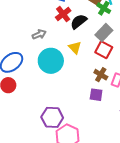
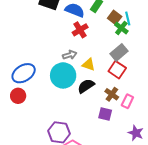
black semicircle: (79, 22) -> (86, 86), moved
gray arrow: (39, 34) -> (70, 55), moved
yellow triangle: (75, 48) -> (89, 65), turned -32

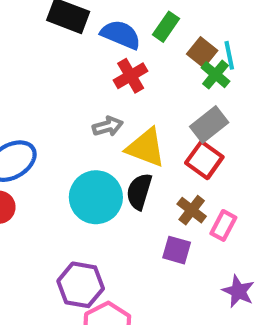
yellow triangle: (89, 65) -> (146, 148), size x1.5
cyan circle: (63, 75) -> (96, 197), moved
black semicircle: (86, 86) -> (139, 191), turned -42

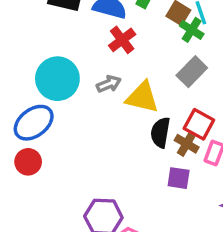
red square: (204, 160) -> (199, 124), moved
black semicircle: (139, 191) -> (160, 132), moved
cyan circle: (96, 197) -> (57, 79), moved

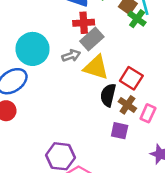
red cross: (122, 40) -> (84, 23), turned 30
gray rectangle: (192, 72) -> (92, 39), moved
red square: (199, 124) -> (131, 78), moved

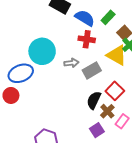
gray rectangle: (92, 39) -> (92, 70), moved
yellow triangle: (96, 67) -> (117, 55), moved
purple square: (120, 131) -> (97, 130), turned 32

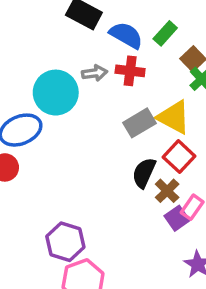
yellow triangle: (117, 55) -> (174, 117), moved
gray arrow: (71, 63) -> (95, 73), moved
purple square: (97, 130) -> (177, 218), moved

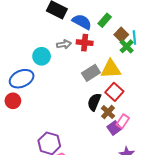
cyan circle: (56, 93) -> (42, 56), size x0.7
yellow triangle: (174, 117) -> (111, 69), turned -30

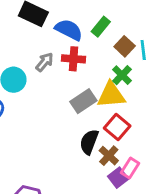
gray arrow: (64, 44) -> (44, 62), turned -40
green cross: (127, 46) -> (122, 75), moved

